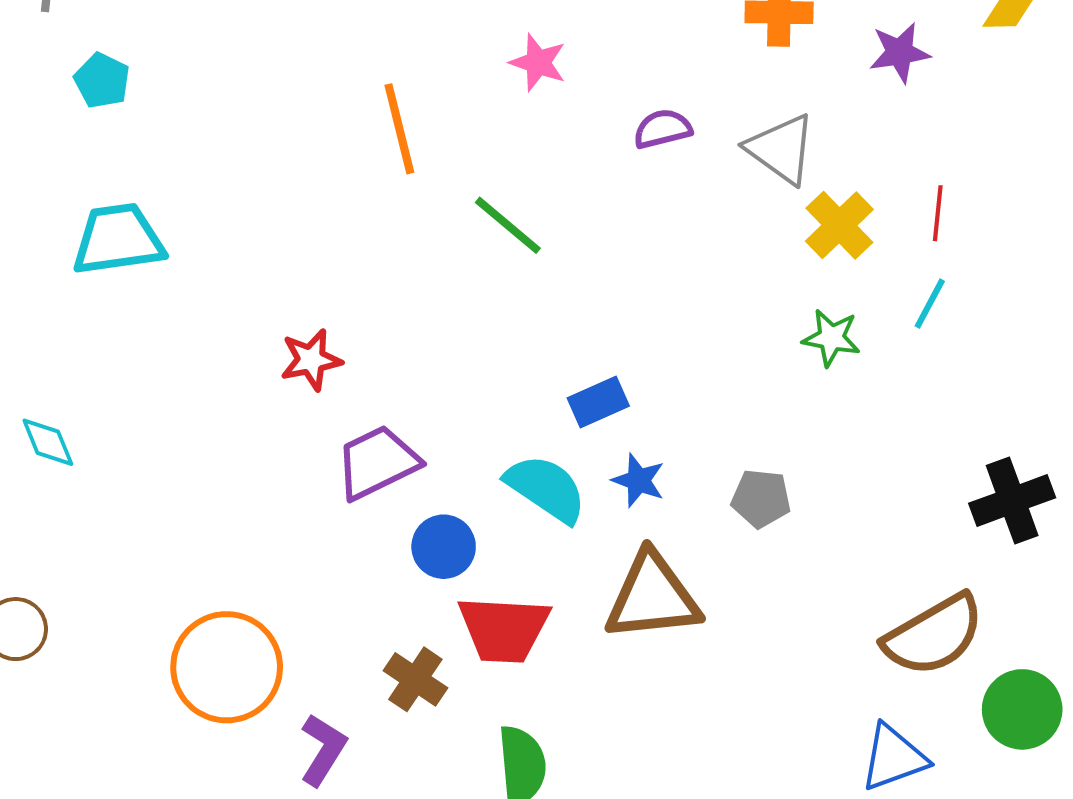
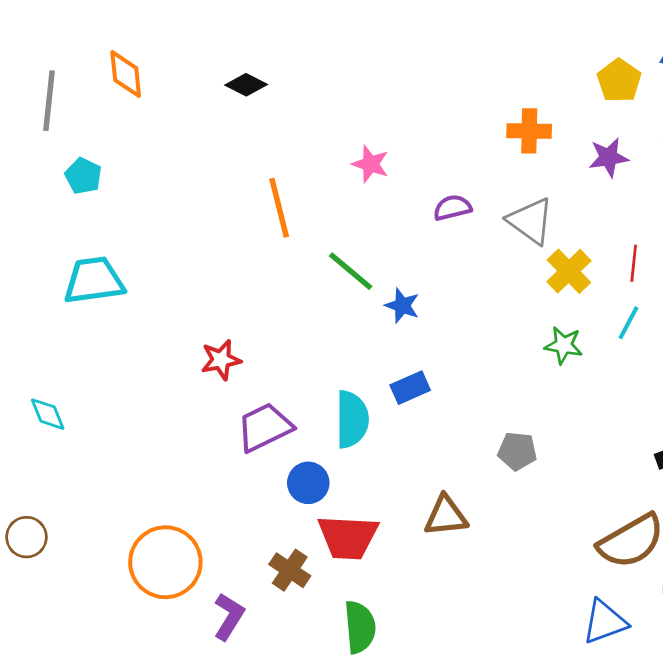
blue star: (638, 480) -> (402, 306), moved
cyan semicircle: (546, 488) -> (352, 419), moved, turned 56
brown triangle: (653, 597) -> (446, 516), size x0.7

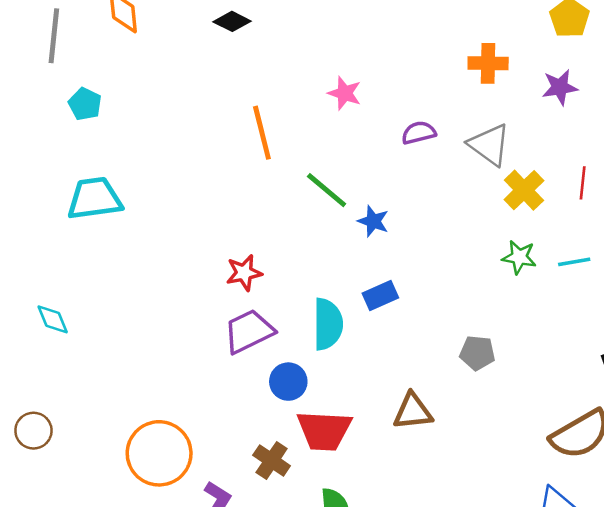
cyan line: (628, 323) -> (574, 262), moved, turned 52
red star: (221, 360) -> (244, 273), moved

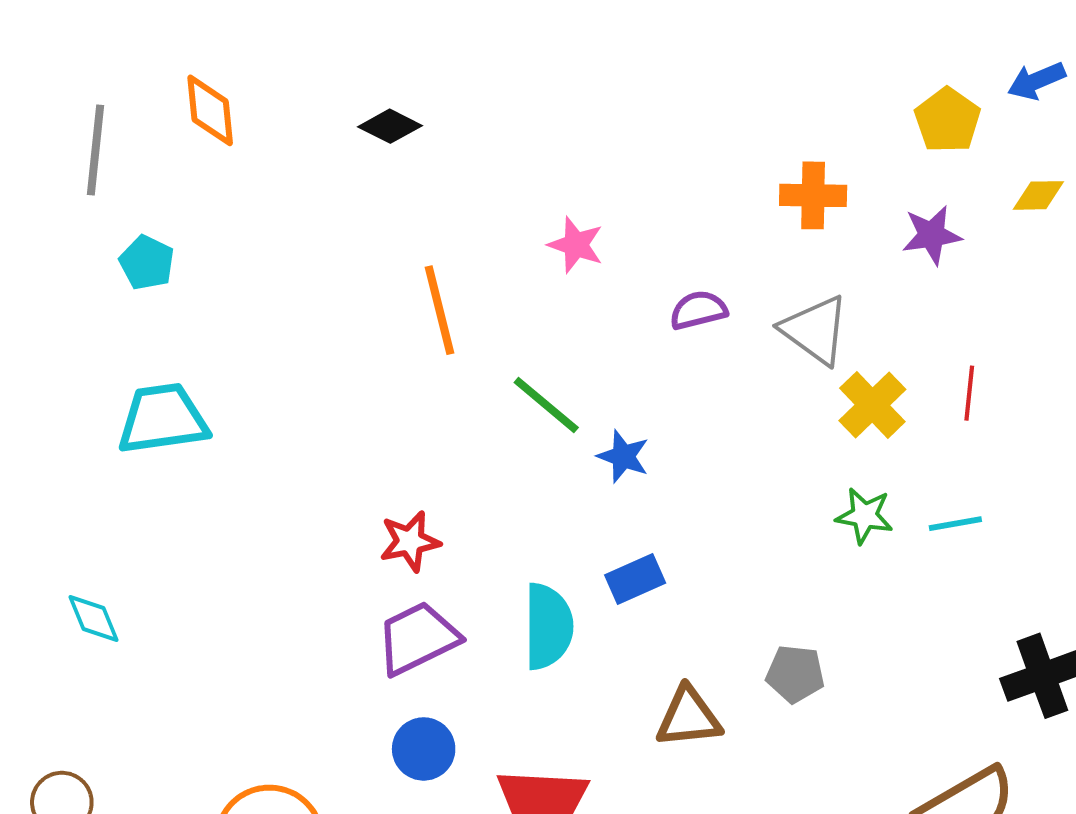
blue circle: (288, 382) -> (424, 749), moved
brown triangle: (413, 411) -> (689, 717), moved

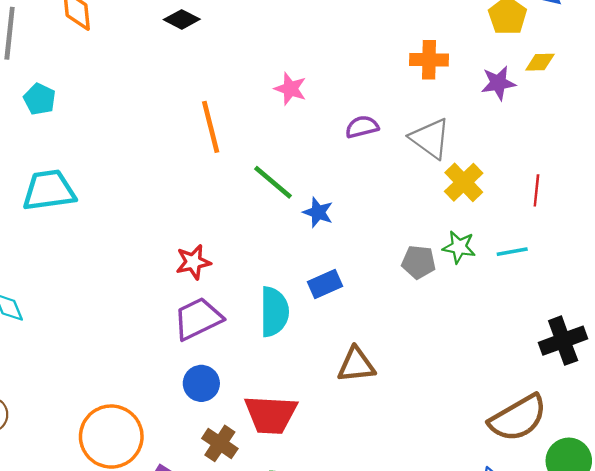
yellow diamond: (1038, 195) -> (540, 62), moved
red line: (969, 393) -> (536, 190), moved
gray pentagon: (795, 674) -> (419, 262), moved

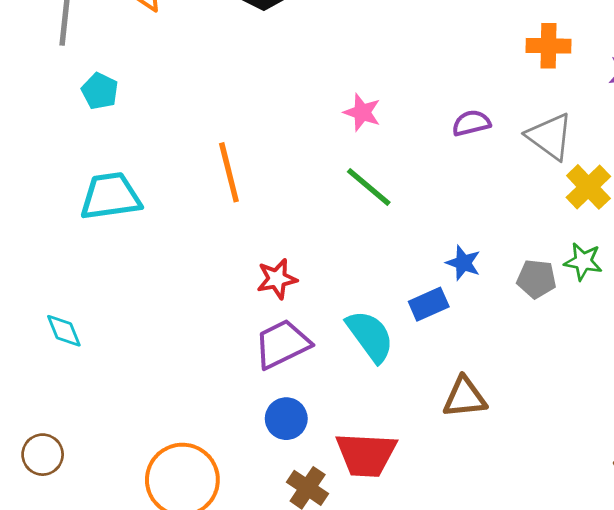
pink star: (290, 89) -> (362, 112), moved
orange line: (211, 127) -> (229, 172), moved
blue star: (318, 212) -> (463, 263), moved
cyan semicircle: (274, 312) -> (370, 336), turned -36

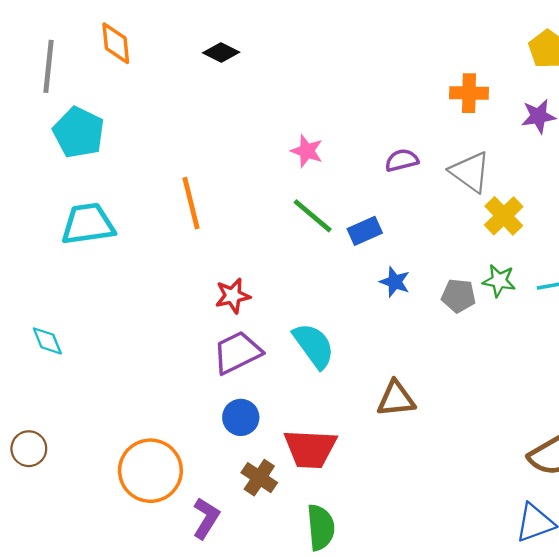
cyan pentagon: (100, 91) -> (79, 132), size x1.6
blue rectangle: (429, 304) -> (365, 231), moved

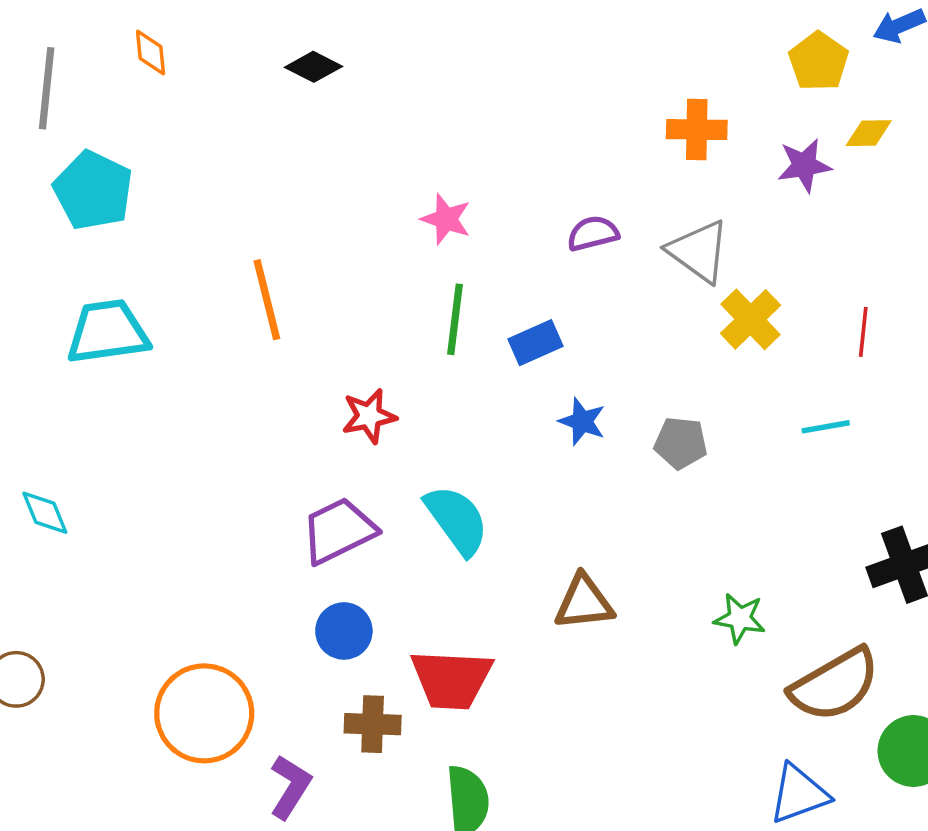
orange diamond: (116, 43) -> (151, 53), size x0.7
green line: (313, 216) -> (455, 319), turned 57
green star: (499, 281) -> (740, 618), moved
red star: (233, 296) -> (369, 416), moved
brown cross: (259, 478) -> (373, 724), turned -32

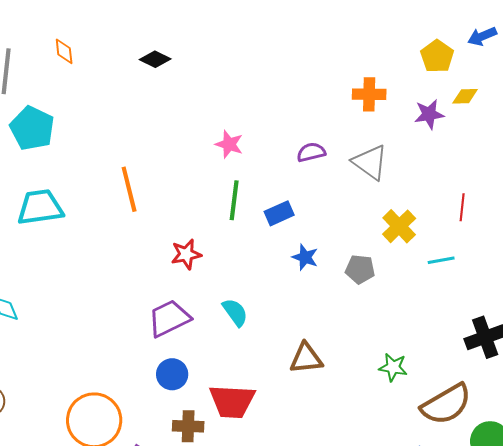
yellow cross: (750, 319) -> (399, 226), moved
cyan semicircle: (457, 520) -> (235, 312), size x0.7

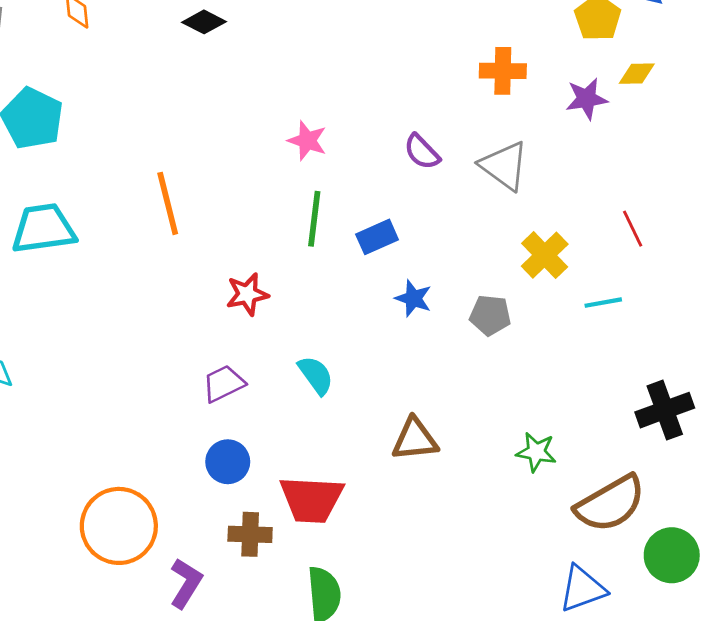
purple semicircle: (311, 152) -> (422, 152), turned -120
red line: (462, 207) -> (633, 229), turned -32
purple trapezoid: (169, 318) -> (224, 384), size x0.7

